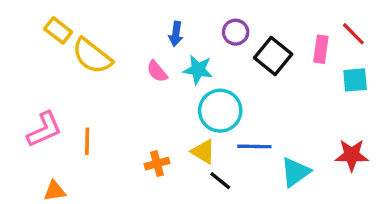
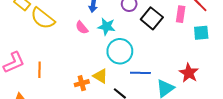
yellow triangle: (203, 152) -> (100, 76), moved
red star: (352, 155) -> (189, 73), moved, turned 30

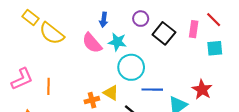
pink semicircle: (82, 28) -> (92, 43), size x1.5

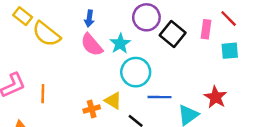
purple circle: (141, 19) -> (146, 17), size x1.5
blue arrow: (104, 20) -> (89, 19), moved
cyan star: (117, 42) -> (120, 44), turned 30

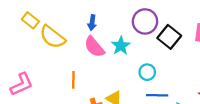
cyan circle: (136, 72) -> (147, 72), moved, size x0.6
orange line: (43, 94) -> (73, 80), moved

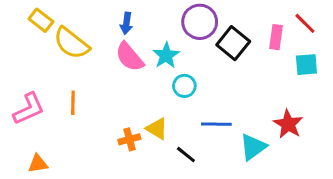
cyan circle: (147, 72) -> (184, 86), moved
orange line: (73, 80) -> (73, 103), moved

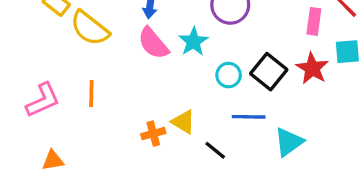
black square: (233, 43) -> (269, 72), moved
cyan circle: (184, 86) -> (229, 75), moved
red star: (288, 124) -> (312, 68), moved

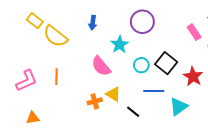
pink rectangle: (314, 21) -> (194, 32), turned -42
pink semicircle: (153, 43) -> (101, 66), moved
red star: (312, 68) -> (193, 77), moved

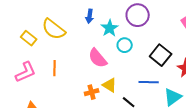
yellow rectangle: (35, 21) -> (29, 38), moved
cyan star: (120, 44) -> (110, 28), moved
cyan circle: (141, 65) -> (125, 45), moved

